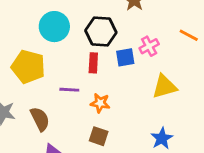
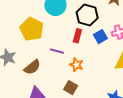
blue square: (125, 57) -> (100, 37), turned -32
brown semicircle: (40, 119) -> (32, 67), turned 66

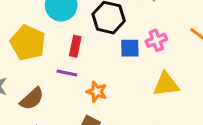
red rectangle: (77, 36) -> (75, 46), moved
blue square: (100, 37) -> (130, 48), turned 32

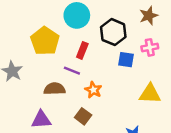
pink cross: (156, 40) -> (150, 47), moved
brown semicircle: (32, 99) -> (54, 89), moved, turned -150

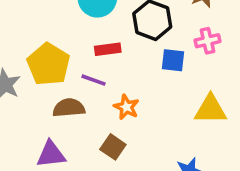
yellow pentagon: (45, 41) -> (49, 64), moved
red rectangle: (82, 50) -> (108, 49), turned 63

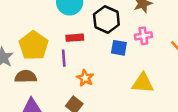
purple line: (94, 80) -> (64, 58), turned 63
brown semicircle: (69, 108) -> (26, 76), moved

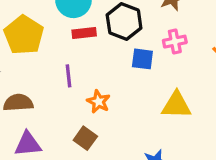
red rectangle: (75, 38) -> (84, 33), moved
yellow pentagon: (34, 45) -> (24, 35), moved

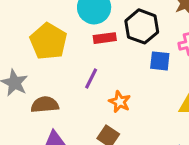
purple line: (68, 76) -> (91, 79), turned 35

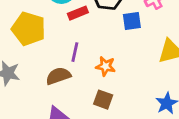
brown semicircle: (45, 105) -> (58, 76), moved

